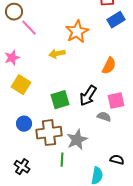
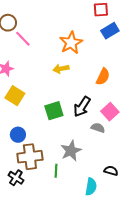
yellow arrow: (57, 54) -> (61, 69), moved
pink square: (116, 101) -> (110, 112), turned -30
brown cross: (49, 133) -> (30, 157), moved

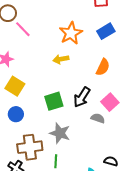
blue rectangle: (110, 31) -> (106, 31), moved
blue circle: (18, 135) -> (16, 114), moved
gray star: (71, 151) -> (60, 133), moved, turned -30

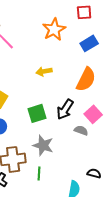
orange star: (71, 33) -> (54, 29), moved
orange semicircle: (103, 67) -> (86, 79), size x1.4

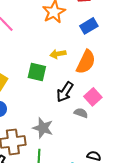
yellow arrow: (44, 71) -> (58, 54), moved
green square: (37, 113) -> (37, 72), moved, turned 30

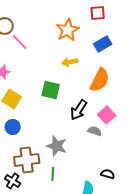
yellow arrow: (58, 54) -> (70, 62), moved

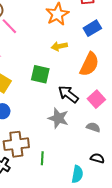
black arrow: (79, 110) -> (68, 94), turned 95
gray semicircle: (95, 131) -> (93, 127), moved
gray star: (57, 146) -> (58, 118), moved

